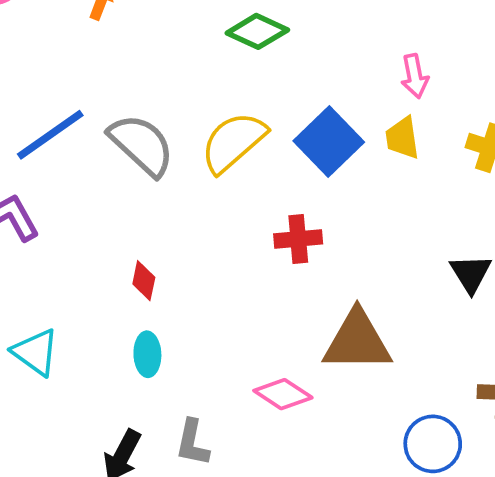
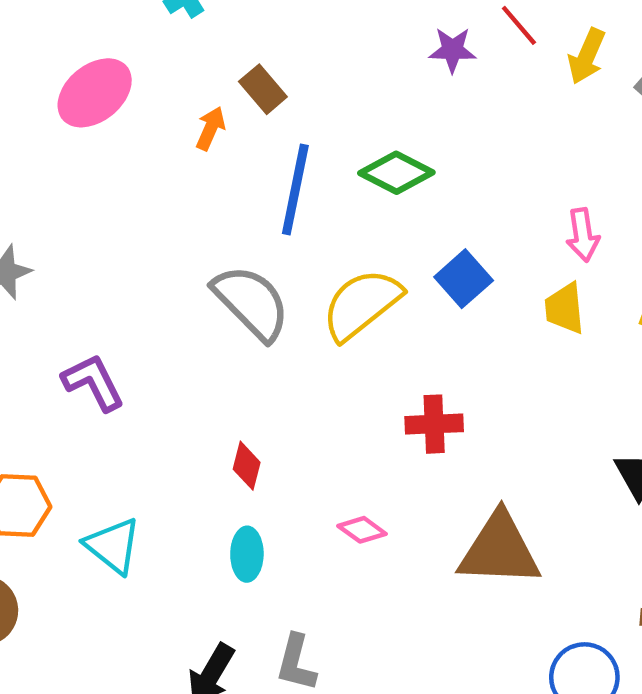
blue line: (50, 135) -> (295, 190), moved, turned -46
blue square: (329, 141) -> (464, 279), moved, size x0.7
pink diamond: (283, 394) -> (362, 530), moved, size x0.7

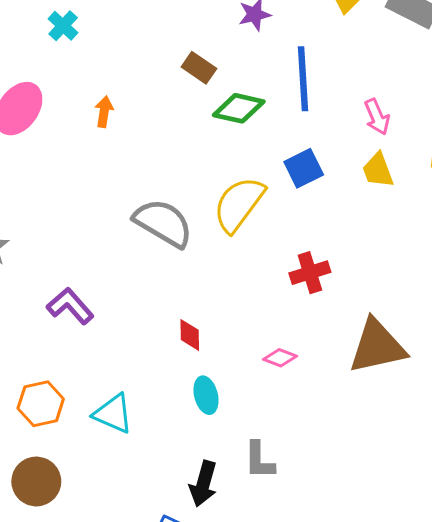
brown rectangle: (263, 89) -> (199, 68), moved
blue line: (295, 190) -> (303, 79), moved
blue square: (464, 279) -> (304, 168), turned 30

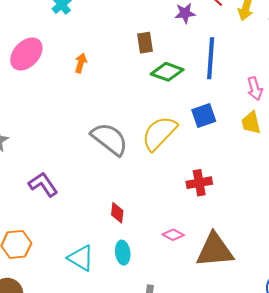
brown rectangle: (199, 68) -> (145, 43), turned 40
brown triangle: (377, 346) -> (215, 250), moved
cyan triangle: (113, 414) -> (81, 258), moved

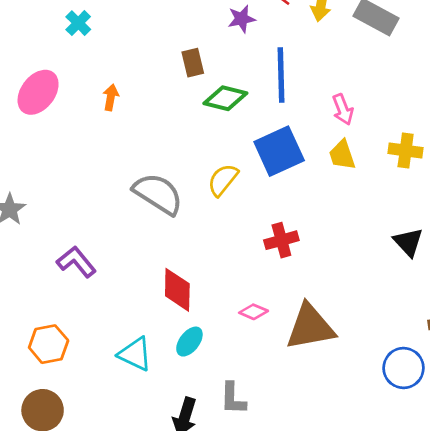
blue square: (204, 116) -> (279, 151), size x1.5
yellow semicircle: (159, 133) -> (223, 180), size x0.7
red diamond: (117, 213) -> (177, 290), size x1.6
cyan ellipse: (123, 253) -> (189, 342), turned 50

